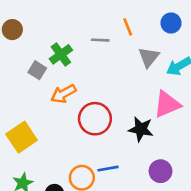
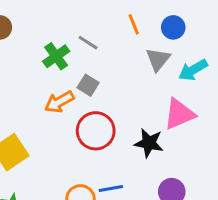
blue circle: (171, 23) -> (173, 27), moved
gray line: (100, 40) -> (88, 43), moved, turned 30
gray square: (37, 70) -> (88, 85), moved

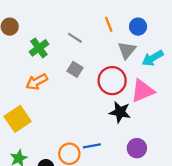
green cross: (56, 56) -> (39, 48), moved
orange arrow: (59, 102) -> (37, 82), moved
red circle: (96, 131) -> (112, 81), moved

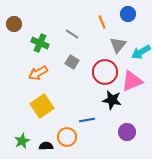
blue circle: (138, 27) -> (128, 14), moved
green cross: (39, 48) -> (40, 43), turned -30
yellow square: (18, 119) -> (42, 106), moved
blue line: (92, 146) -> (87, 120), moved

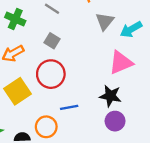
red circle: (105, 72) -> (51, 74), moved
black star: (112, 100) -> (110, 96), moved

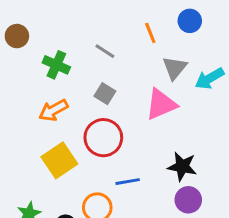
pink triangle: (121, 63) -> (161, 104), moved

